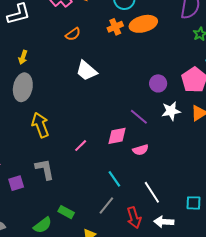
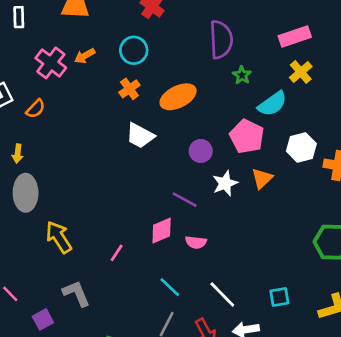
orange ellipse: (143, 24) -> (178, 97), moved
orange semicircle: (73, 34) -> (36, 109), moved
white trapezoid: (87, 71) -> (140, 136), moved
pink semicircle: (141, 150) -> (196, 242), turned 35

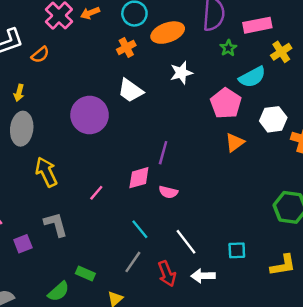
pink rectangle: (295, 37) -> (257, 25), moved
orange ellipse: (178, 97) -> (168, 33), moved
purple circle: (201, 151) -> (90, 115), moved, size x1.8
white star: (225, 183) -> (181, 73), moved
purple line: (185, 200) -> (163, 153), turned 70

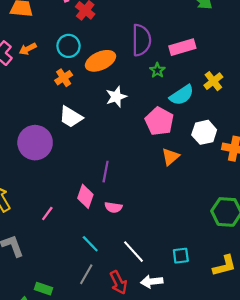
yellow cross: (281, 52) -> (213, 81), moved
pink diamond: (139, 178) -> (85, 196), turned -50

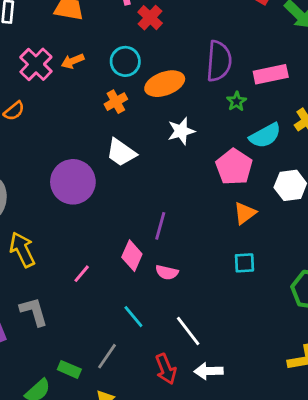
cyan square: (181, 256) -> (244, 263), moved
gray line: (86, 274) -> (107, 356), moved

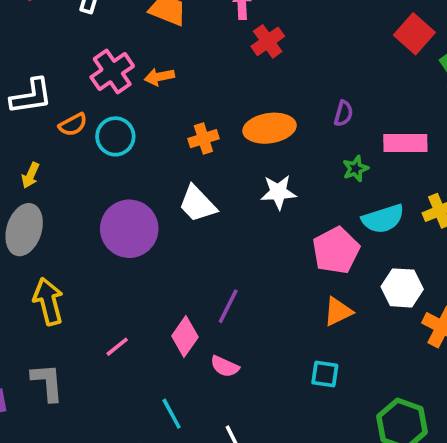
cyan circle: (125, 61) -> (115, 136), moved
purple semicircle: (219, 61) -> (344, 113), size x0.5

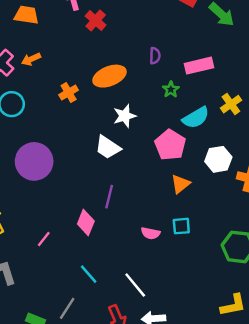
white trapezoid: (197, 204) -> (108, 147), moved
pink semicircle: (225, 366) -> (151, 233), moved

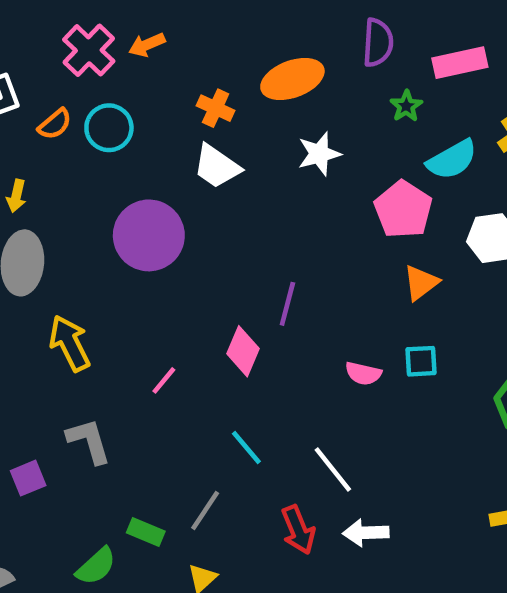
purple semicircle: (155, 56) -> (378, 43), size x1.5
orange cross: (69, 93) -> (216, 108), turned -36
white trapezoid: (108, 147) -> (217, 166), moved

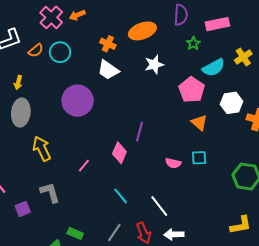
orange triangle: (421, 283) -> (199, 123), turned -42
gray line: (205, 511) -> (114, 232), moved

